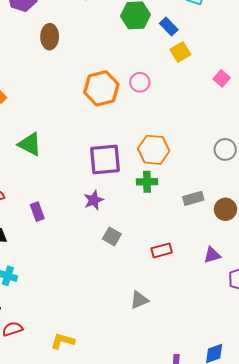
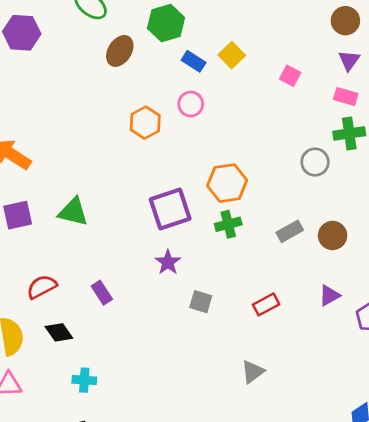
blue rectangle: (169, 27) -> (194, 61), moved
brown ellipse: (50, 37) -> (120, 51), moved, turned 45
orange hexagon: (101, 88) -> (145, 123), size x0.7

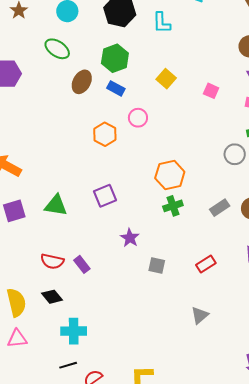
blue rectangle: (194, 61) -> (116, 88), moved
purple square: (170, 209) -> (105, 196), moved, size x0.7
red semicircle: (42, 287) -> (52, 261), moved, turned -135
cyan cross: (84, 380) -> (74, 331), size x1.4

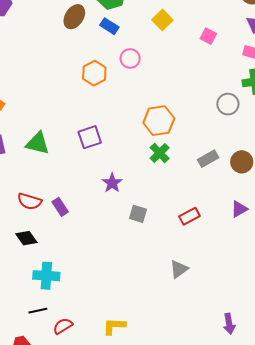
green cross: (173, 206) -> (160, 153), turned -30

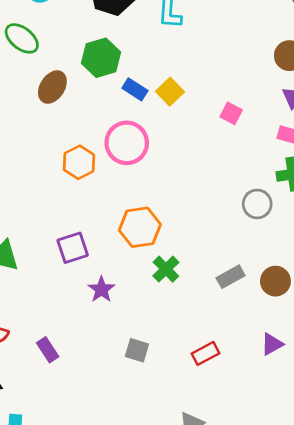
blue rectangle: (109, 26) -> (135, 89), moved
pink circle: (130, 58) -> (127, 143), size x1.6
orange hexagon: (159, 121) -> (140, 227), moved
purple star: (112, 183) -> (101, 289), moved
purple rectangle: (60, 207) -> (48, 350), moved

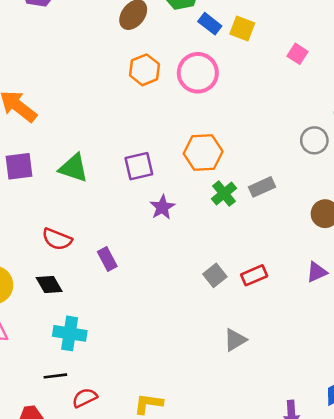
yellow square: (170, 92) -> (242, 29), turned -30
orange hexagon: (79, 162) -> (144, 70), moved
gray rectangle: (231, 277) -> (262, 187), moved
gray square: (137, 350) -> (215, 275), moved, turned 30

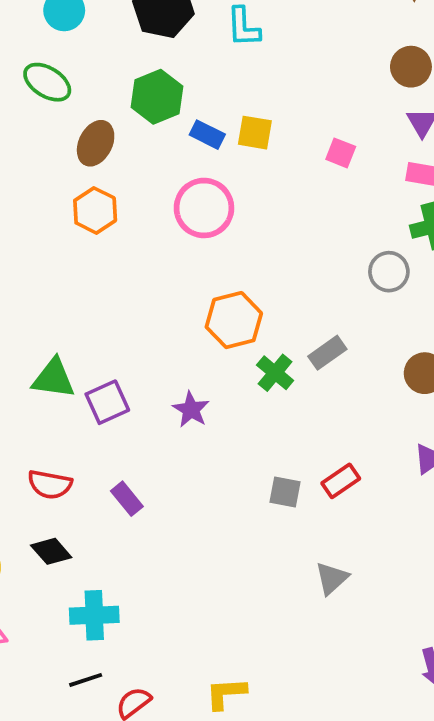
orange hexagon: (144, 70) -> (95, 210), moved
purple square: (139, 166) -> (107, 402), moved
gray square: (215, 275) -> (285, 492), turned -30

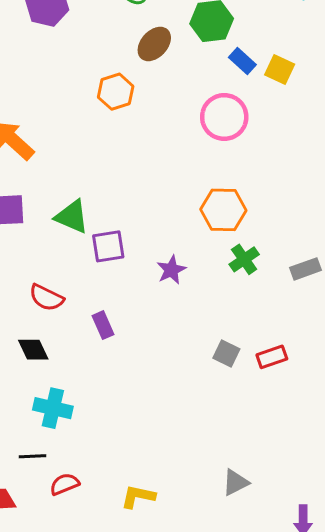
orange hexagon: (95, 210) -> (116, 92), moved
gray rectangle: (327, 353) -> (306, 269), moved
gray triangle: (332, 578) -> (235, 483), moved

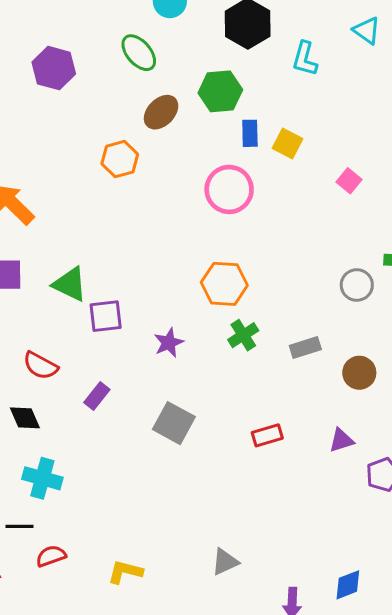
blue rectangle: (242, 61) -> (250, 133), turned 44
purple rectangle: (103, 325) -> (97, 396), turned 60
gray square: (226, 353) -> (174, 423), moved, size x1.5

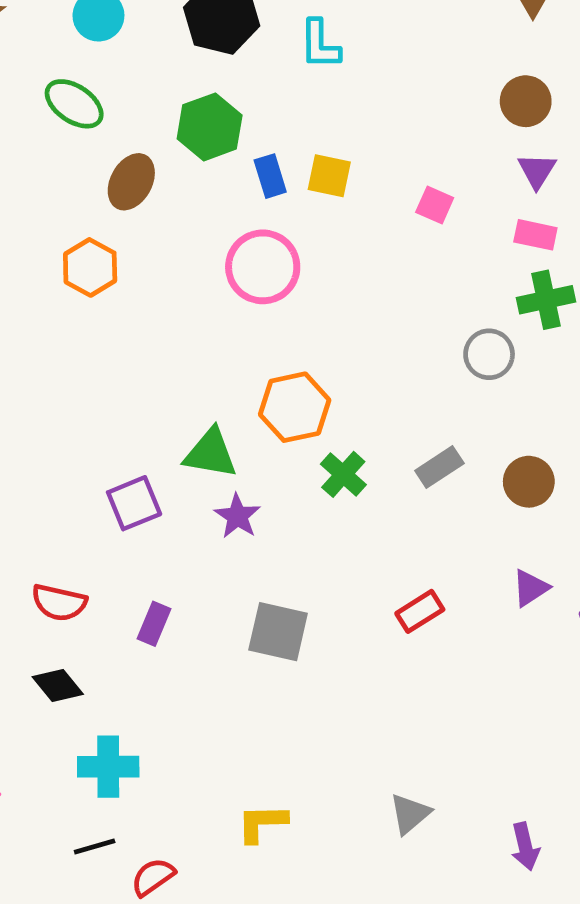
green triangle: (70, 284) -> (211, 453), moved
yellow L-shape: (125, 572) -> (262, 823), moved

